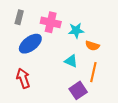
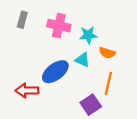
blue ellipse: (30, 44) -> (55, 72), moved
cyan triangle: (71, 61) -> (82, 60), moved
red arrow: (23, 78) -> (27, 91), turned -72

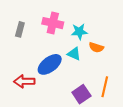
gray rectangle: (22, 20) -> (20, 29), moved
orange line: (108, 83) -> (105, 87), moved

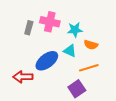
gray rectangle: (20, 29) -> (29, 28), moved
orange line: (105, 87) -> (89, 68), moved, turned 60

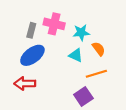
orange semicircle: (91, 45) -> (99, 49), turned -144
blue ellipse: (47, 61) -> (32, 55), moved

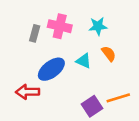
cyan star: (81, 33) -> (98, 26), moved
blue ellipse: (32, 55) -> (51, 69), moved
orange line: (96, 74) -> (118, 98), moved

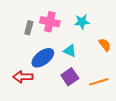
orange semicircle: (109, 54) -> (105, 45), moved
purple square: (92, 106) -> (70, 77), moved

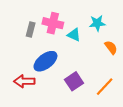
cyan star: (82, 22) -> (97, 23), moved
cyan triangle: (70, 51) -> (74, 35), moved
orange line: (99, 82) -> (105, 87), turned -30

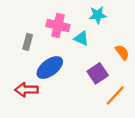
cyan star: (97, 23) -> (98, 15), moved
gray rectangle: (31, 29) -> (28, 42), moved
purple square: (74, 81) -> (98, 73), moved

